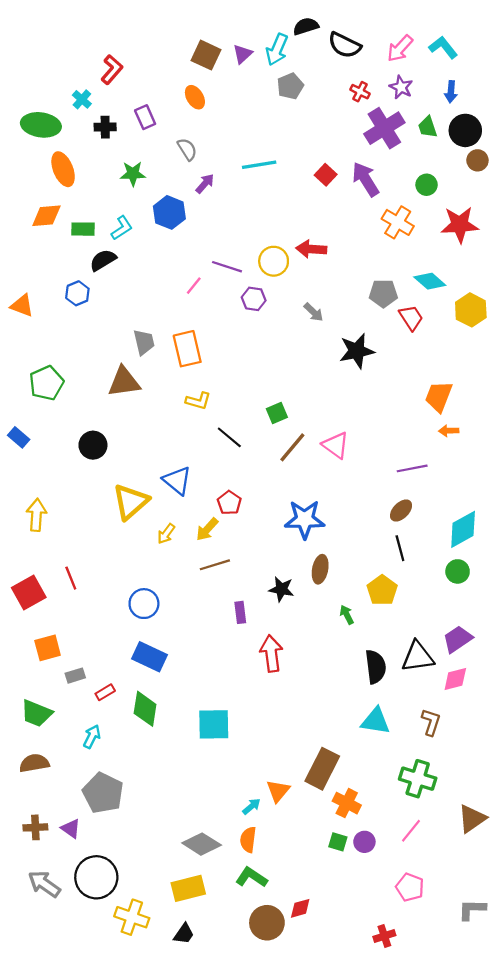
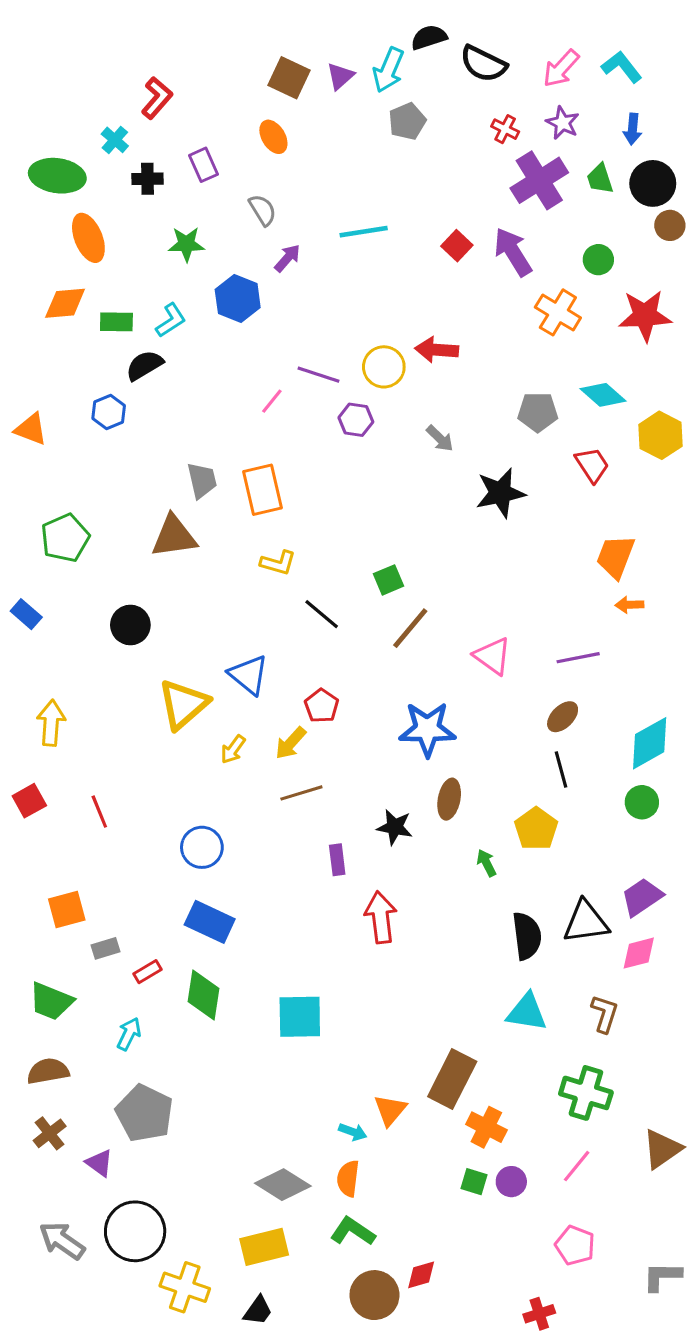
red trapezoid: (411, 318) -> (592, 465), moved
pink triangle: (336, 445) -> (493, 656), moved
red square: (29, 593) -> (29, 801), moved, size x0.7
cyan arrow: (251, 806) -> (353, 1132), turned 60
brown cross: (35, 827) -> (50, 1133), moved, turned -35

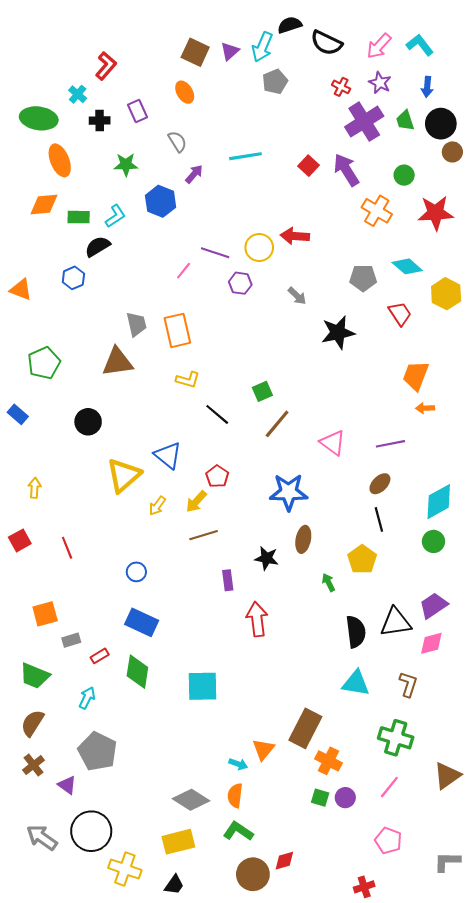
yellow arrow: (51, 723) -> (35, 488), size x0.7
blue circle: (202, 847) -> (136, 572), size x0.7
brown semicircle: (48, 1071) -> (32, 723), turned -48

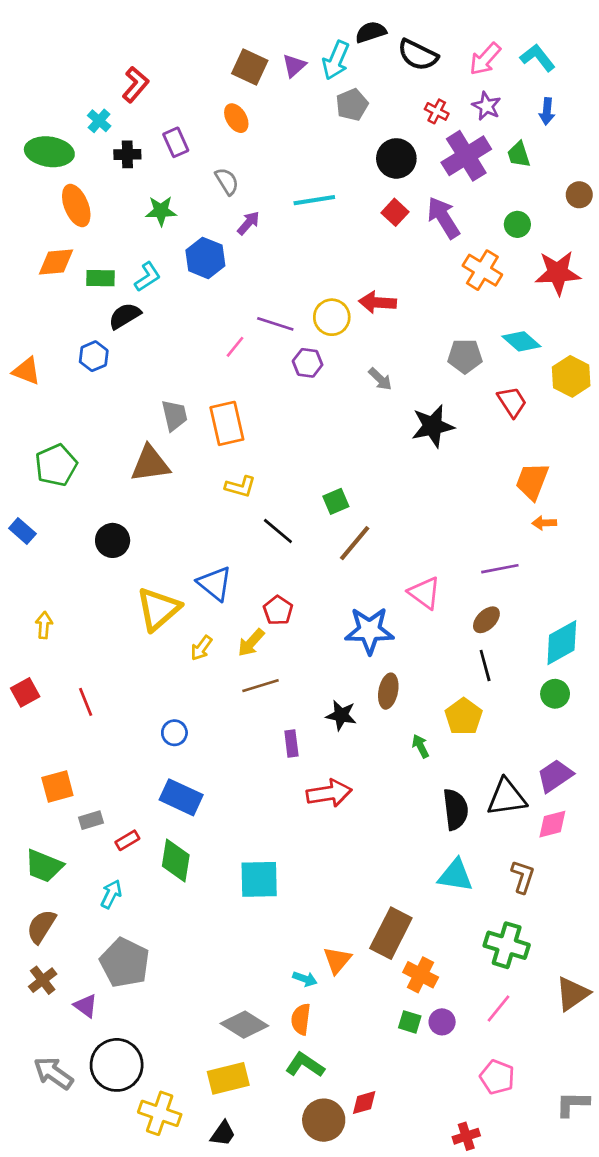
black circle: (441, 124) -> (396, 158), moved
pink triangle: (333, 443) -> (425, 593), moved
red arrow: (257, 619) -> (329, 793), turned 88

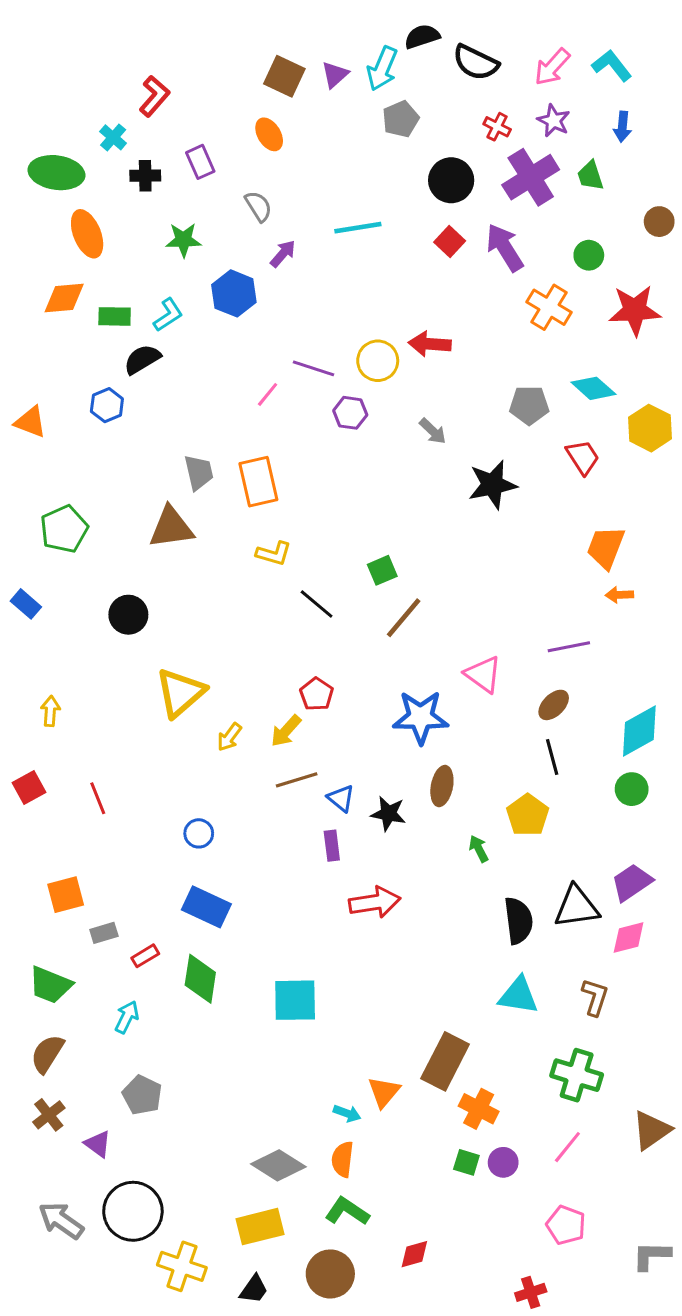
blue triangle: (215, 583) -> (341, 798), moved, size x0.7
gray pentagon: (125, 963) -> (142, 1095), size x0.7
brown circle: (324, 1120) -> (330, 1274), moved

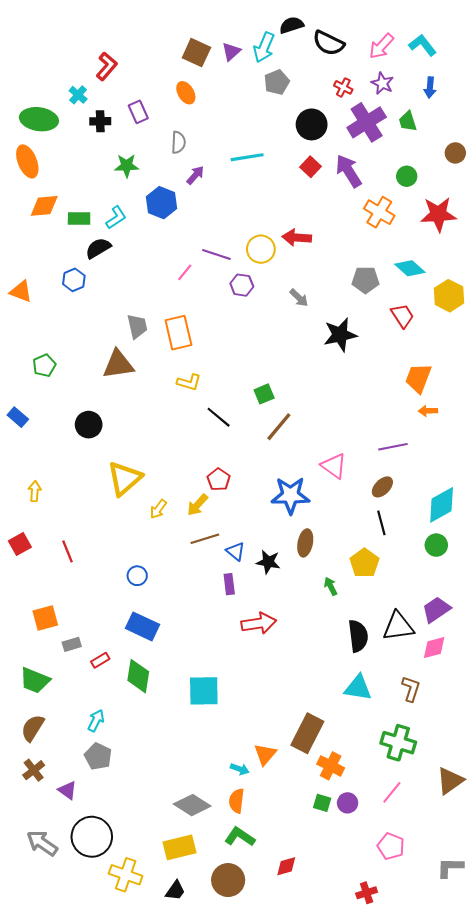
gray semicircle: (258, 206) -> (178, 142), turned 35
orange ellipse: (87, 234) -> (27, 161), moved
green pentagon: (64, 529) -> (44, 365), size x0.7
cyan arrow: (127, 1017) -> (96, 720), moved

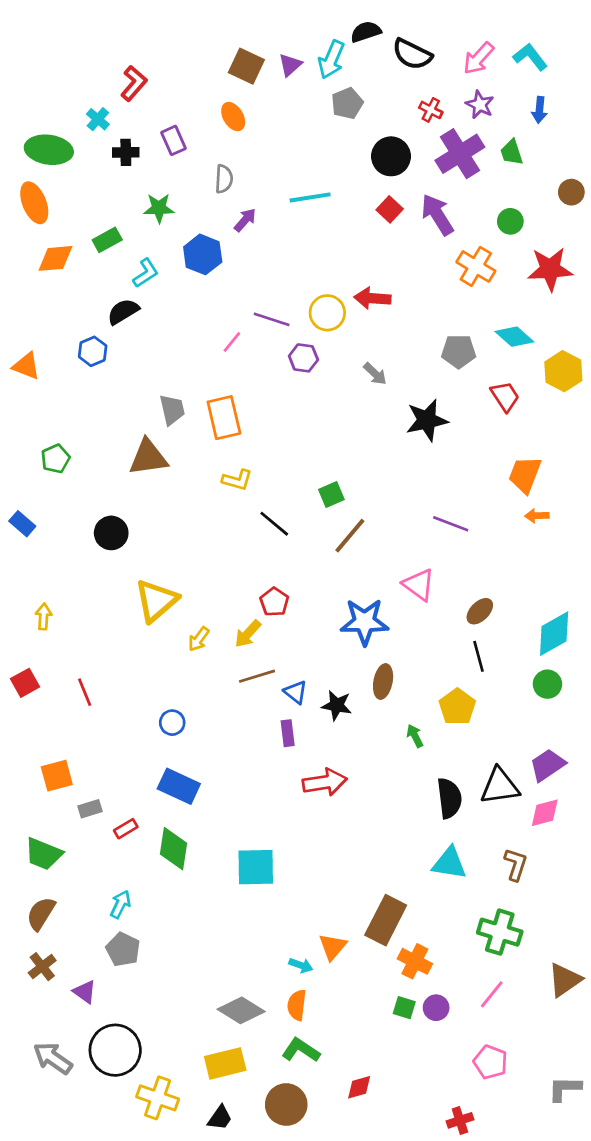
green rectangle: (79, 219) -> (107, 240), moved, turned -30
purple line: (393, 447) -> (451, 524), moved, turned 32

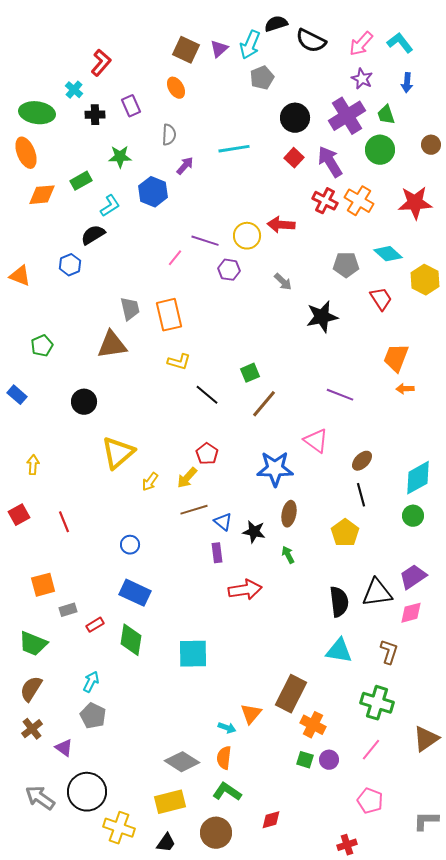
red cross: (431, 110) -> (325, 201), moved, size x1.4
green circle: (510, 221) -> (380, 150), moved, size x1.5
green arrow: (415, 736) -> (288, 555), moved

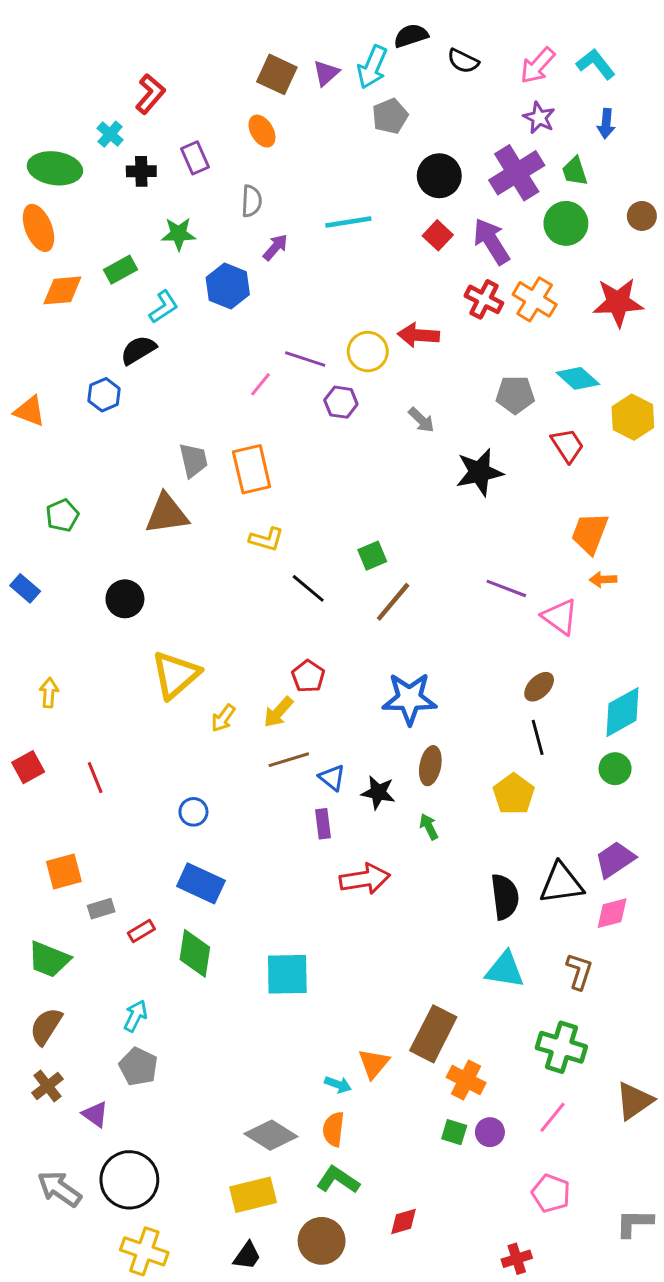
black semicircle: (311, 41) -> (463, 61), size x0.7
pink triangle: (316, 441) -> (560, 617), moved
yellow cross: (119, 828) -> (144, 1251), moved

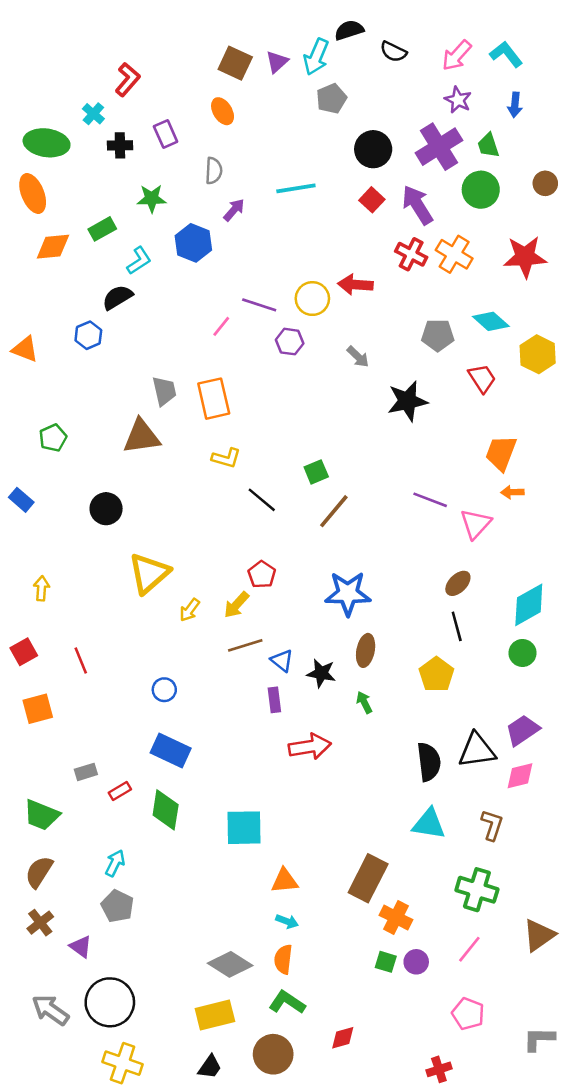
pink triangle: (560, 617) -> (476, 524), turned 36
orange square: (64, 871) -> (38, 709), moved
orange triangle: (374, 1064) -> (285, 881), moved, turned 44

